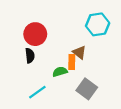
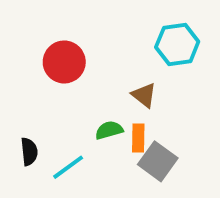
black semicircle: (30, 56) -> (29, 152), moved
orange rectangle: (72, 62) -> (138, 138), moved

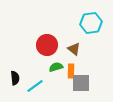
red circle: (64, 62) -> (47, 45), moved
gray square: (158, 161) -> (81, 83), turned -36

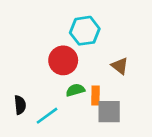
cyan hexagon: (91, 23) -> (85, 31), moved
brown triangle: (74, 49) -> (120, 66), moved

